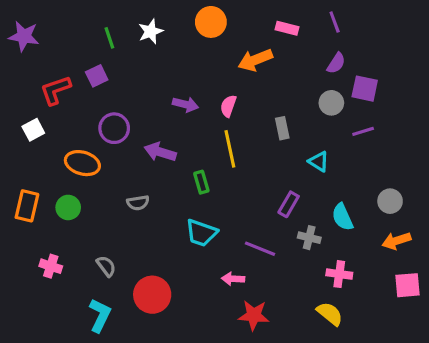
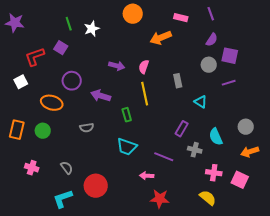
white star: (151, 31) -> (92, 29), moved
purple square: (97, 76) -> (61, 48), turned -32
pink square: (407, 285) -> (240, 180), moved, turned 30
cyan L-shape: (100, 315) -> (63, 199), turned -135

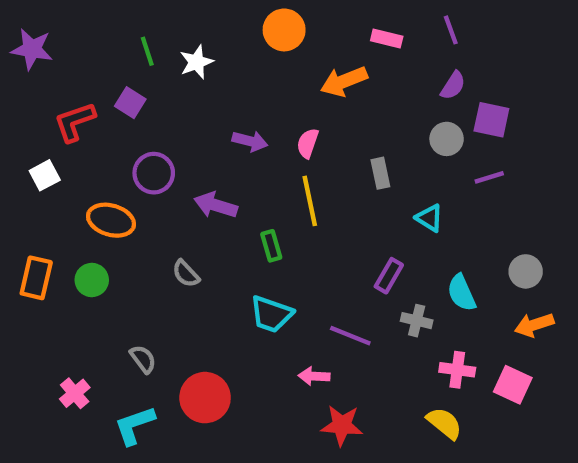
gray semicircle: (87, 128) -> (186, 274), turned 56
pink cross: (32, 168) -> (75, 393), moved, turned 32

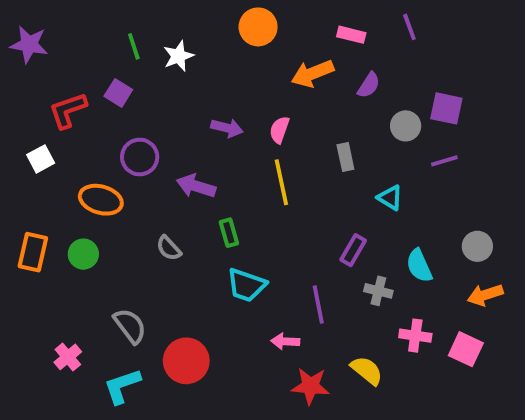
purple semicircle: (453, 86) -> (369, 85), moved
green rectangle: (271, 246) -> (229, 233), moved
purple line: (350, 336) -> (318, 305), turned 57
gray semicircle: (143, 359) -> (130, 326), size x1.4
yellow semicircle: (444, 423) -> (367, 371), moved

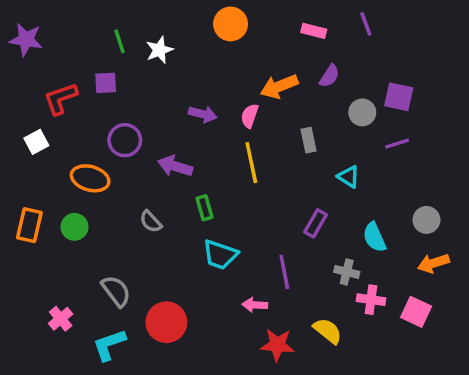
orange arrow: (312, 74) -> (279, 86), moved
purple square: (118, 93) -> (106, 83), turned -35
gray cross: (378, 291) -> (347, 272), moved

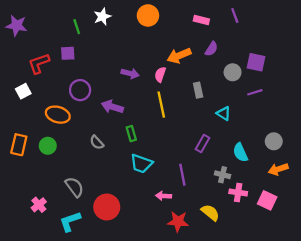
white star: (159, 50) -> (102, 17), moved

